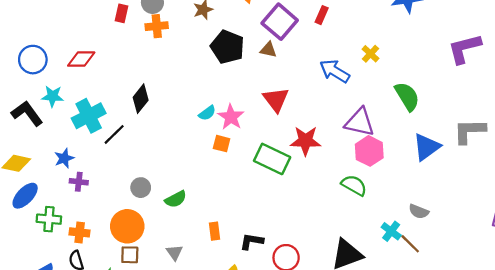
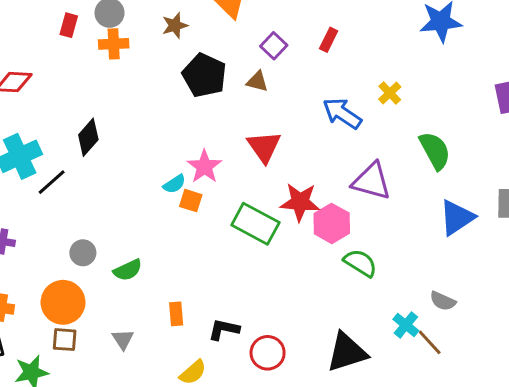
purple square: (280, 22) -> (274, 46), size x0.6
cyan semicircle: (207, 113) -> (174, 184), moved
pink hexagon: (369, 151) -> (332, 223), moved

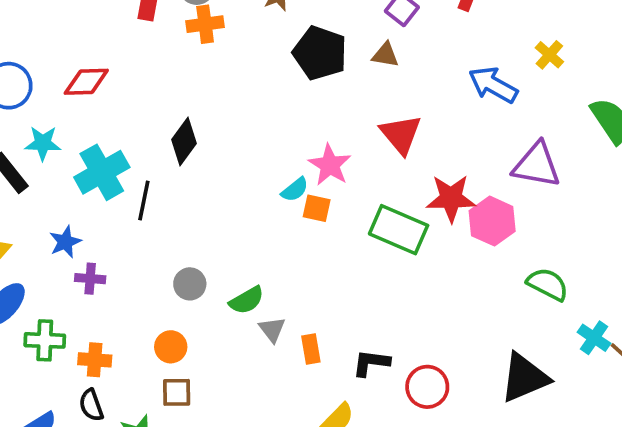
black line: (52, 182) -> (144, 200), turned -32
green semicircle: (360, 263) -> (548, 284), moved
orange circle: (63, 302) -> (171, 347), size x0.6
gray triangle: (123, 339) -> (272, 329), moved

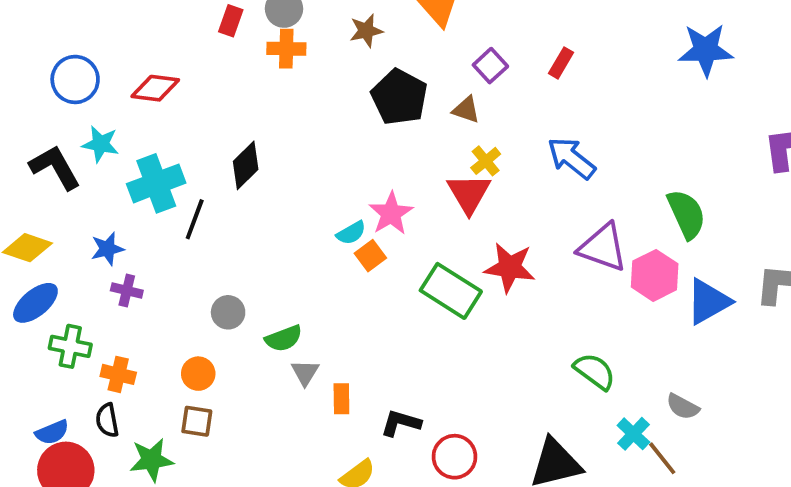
yellow cross: (549, 55) -> (486, 161), moved
orange square: (317, 208) -> (370, 256), turned 32
pink hexagon: (492, 221) -> (655, 275), moved

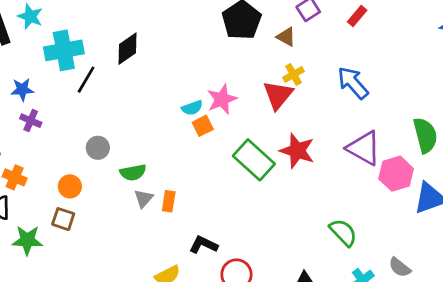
orange rectangle: (341, 399) -> (169, 201), moved

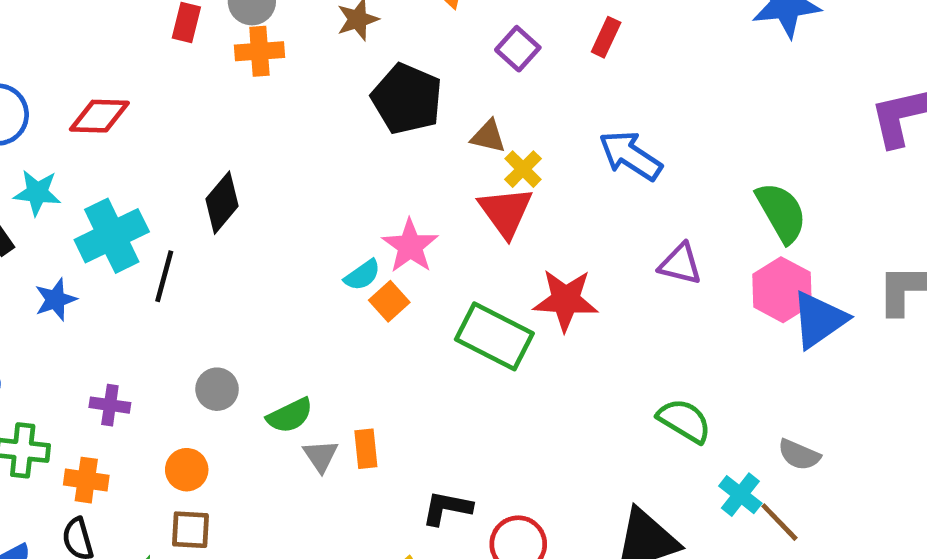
brown triangle: (286, 37) -> (488, 136), moved
blue star: (22, 89) -> (55, 300), moved
purple cross: (31, 121) -> (110, 405), moved
purple triangle: (364, 148) -> (680, 264), size x0.7
pink hexagon: (396, 174) -> (782, 290), moved

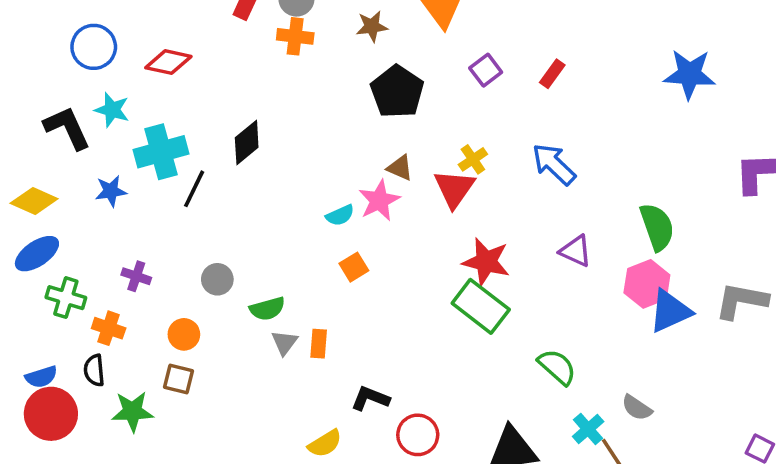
brown triangle: (488, 136) -> (400, 168), moved
orange square: (389, 301) -> (354, 267), moved
green rectangle: (494, 336) -> (481, 306), moved

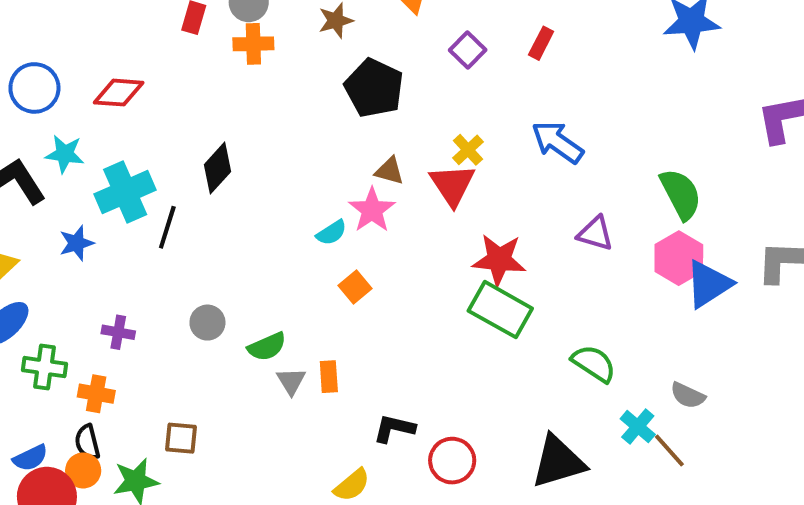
orange circle: (184, 334) -> (83, 470), moved

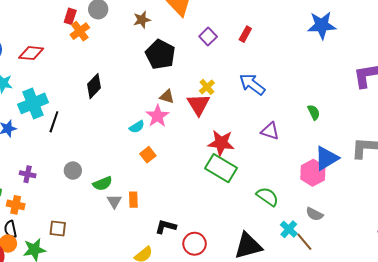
orange cross: (253, 44) -> (80, 31), moved, turned -36
black diamond: (217, 168) -> (94, 86), moved
green semicircle: (681, 194) -> (314, 112), size x0.6
pink hexagon: (679, 258) -> (313, 173), moved

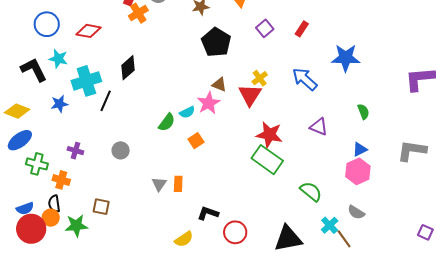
blue star: (322, 25) -> (346, 58), moved
black diamond: (94, 86) -> (128, 68), moved
blue triangle: (327, 158) -> (360, 149), moved, size x0.6
green semicircle: (103, 184) -> (167, 122), moved, turned -36

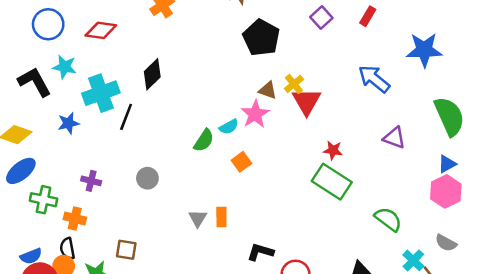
yellow cross: (260, 78) -> (294, 84), moved
green semicircle: (363, 112) -> (449, 116), size x2.0
red star: (269, 135) -> (333, 150), size x0.6

